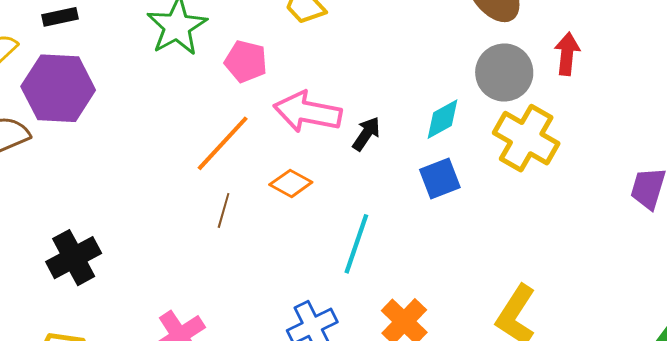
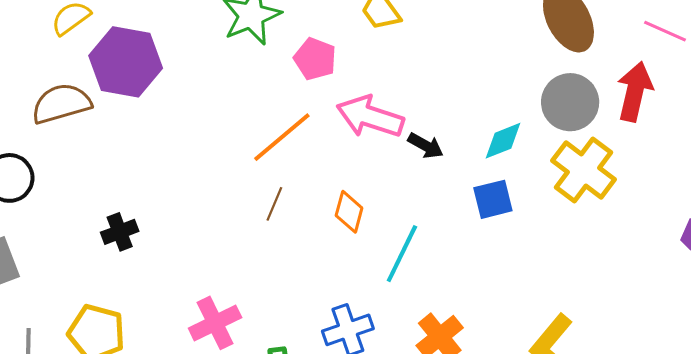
red arrow: (567, 54) -> (635, 92), size x1.4
black arrow: (366, 134) -> (426, 146), turned 78
orange diamond: (291, 183) -> (349, 212), moved, turned 69
black cross: (74, 258) -> (120, 232), size x0.7

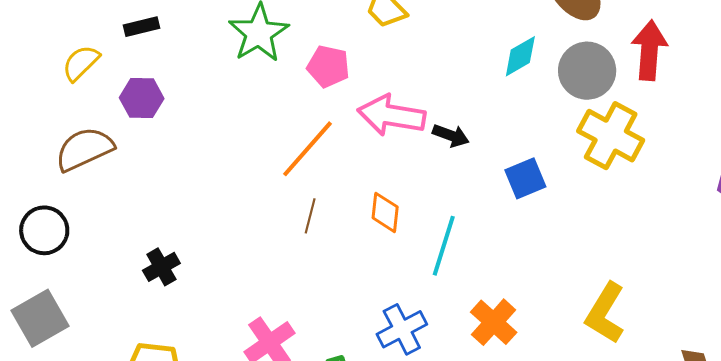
purple hexagon: (126, 62) -> (142, 98), size x0.6
cyan diamond: (503, 141) -> (520, 56), moved

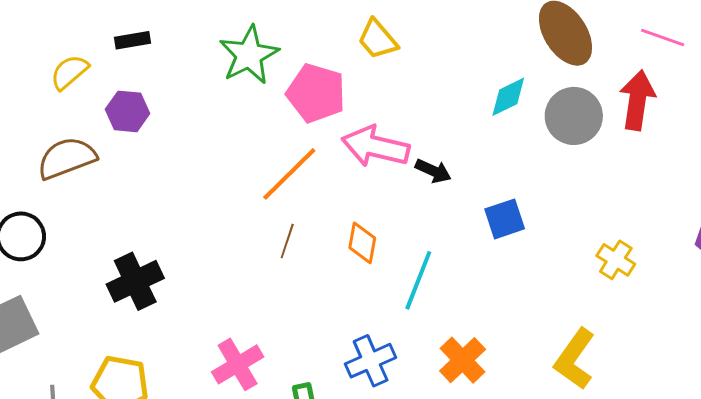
pink pentagon: (328, 66) -> (316, 93), size x1.4
yellow cross: (611, 136) -> (616, 260), moved, size x0.6
black cross: (161, 267) -> (135, 281), size x1.5

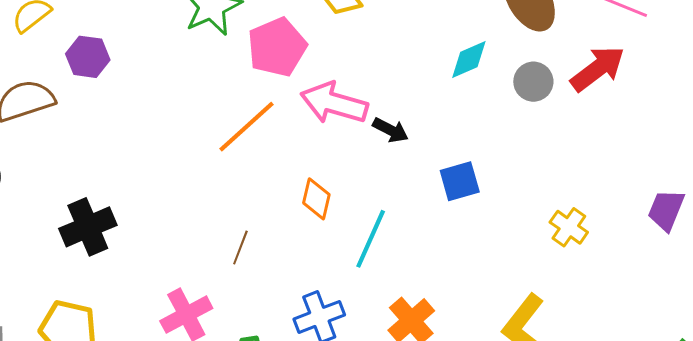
pink pentagon: (316, 93) -> (277, 47), turned 30
red arrow: (637, 100) -> (598, 69), turned 42
gray circle: (574, 116) -> (533, 82), size x0.7
brown line: (287, 241) -> (240, 248), moved

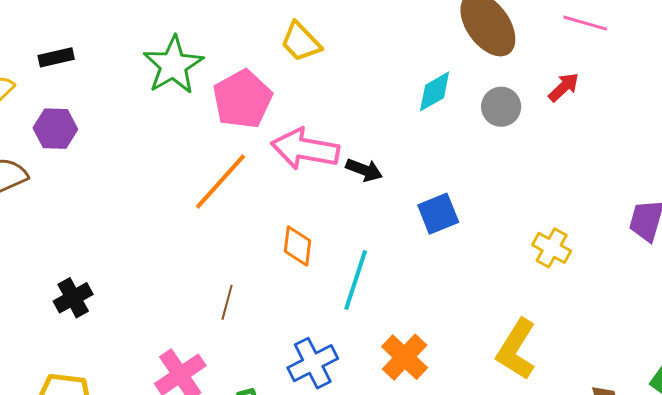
red arrow: (598, 69) -> (564, 87), size x0.6
black cross: (88, 227) -> (73, 298), size x0.7

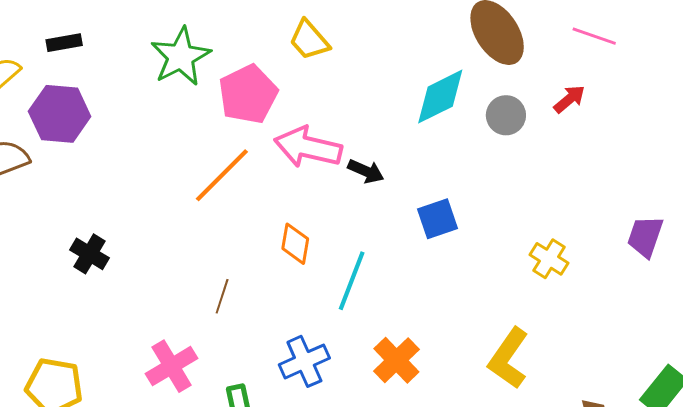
cyan diamond: (435, 91) -> (440, 97), size x1.4
purple hexagon: (55, 129) -> (60, 114), size x1.4
black cross: (73, 298) -> (90, 254), moved, turned -33

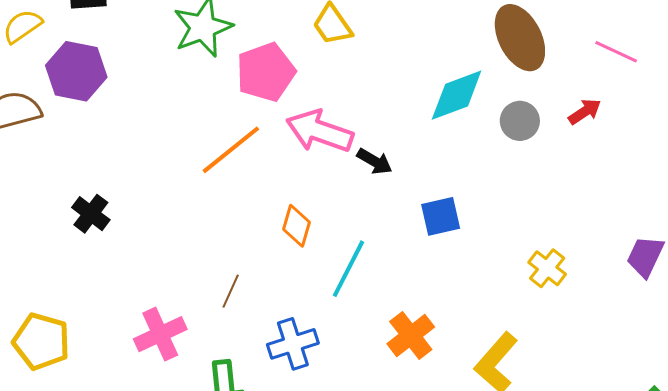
brown line: (222, 296) -> (231, 291), moved
orange cross: (396, 360) -> (411, 335), moved

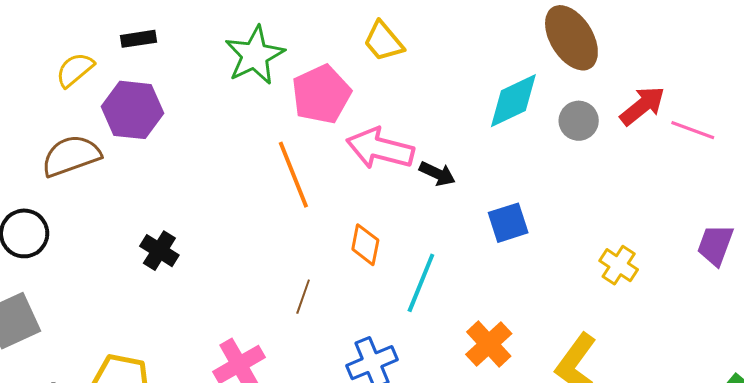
pink line: (616, 52) -> (693, 130), moved
red arrow: (585, 112) -> (642, 106), size x1.4
orange line: (231, 150) -> (293, 175), turned -68
brown line: (231, 291) -> (303, 297), moved

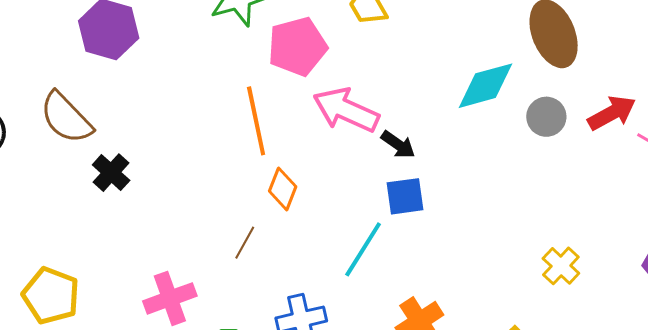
brown semicircle: (71, 156) -> (66, 118), moved, turned -124
blue square: (508, 223) -> (405, 196), moved
orange diamond: (365, 245) -> (283, 189), moved

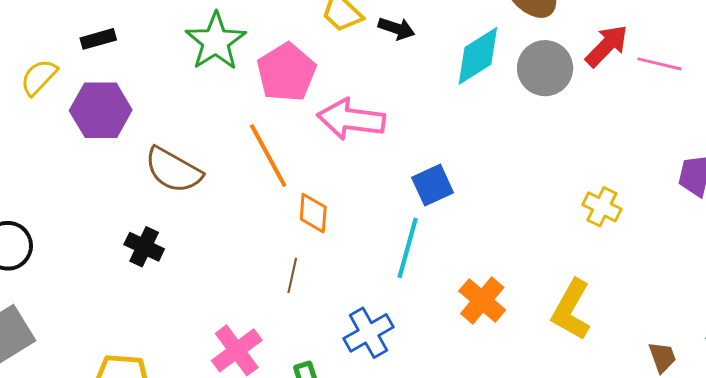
gray circle: (546, 117) -> (545, 68), size x1.4
brown semicircle: (66, 118) -> (173, 170), moved
black arrow: (398, 145) -> (396, 28), moved

